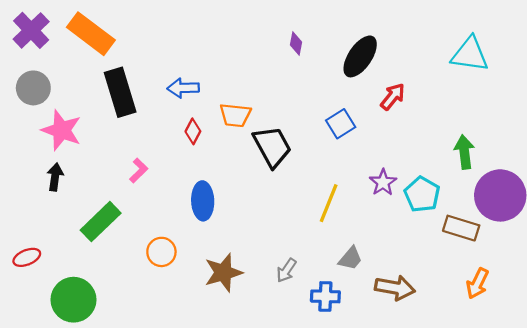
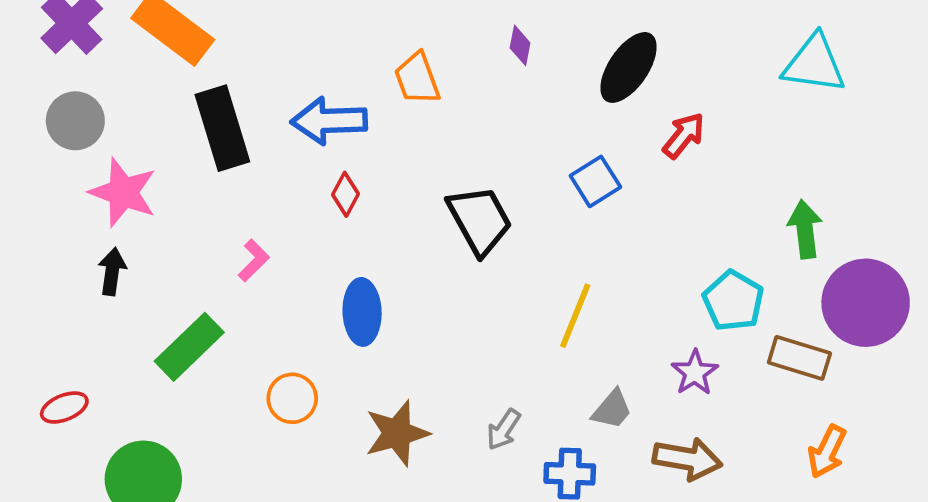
blue arrow: (183, 88) -> (329, 121), size x1.4
orange trapezoid: (235, 115) -> (417, 79), moved, turned 64
purple star: (383, 182) -> (695, 373), moved

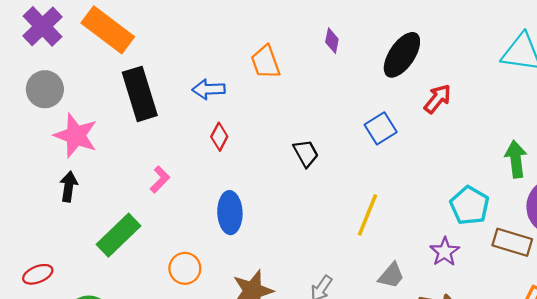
blue arrow: (329, 121) -> (209, 89), size x0.7
black trapezoid: (480, 220) -> (306, 153), size x0.6

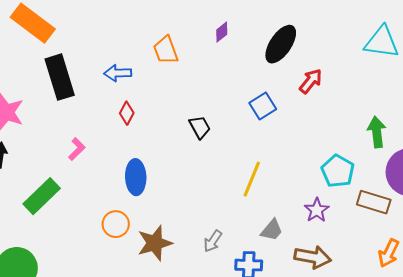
purple diamond: (332, 41) -> (222, 32), turned 40
orange circle: (185, 268) -> (116, 224), moved

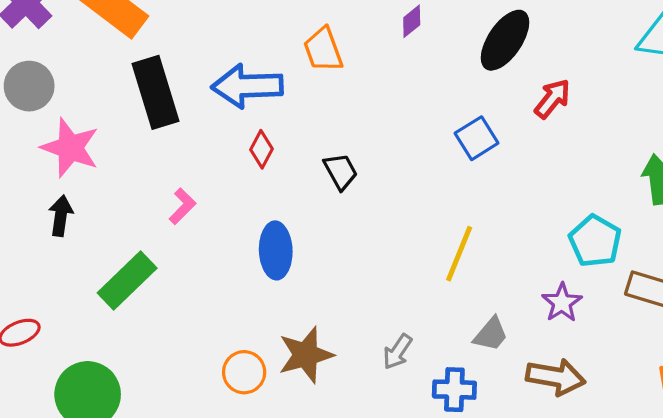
blue arrow: (118, 73) -> (247, 86), size x1.6
black trapezoid: (200, 127) -> (341, 171), moved
orange circle: (116, 224) -> (244, 372), moved

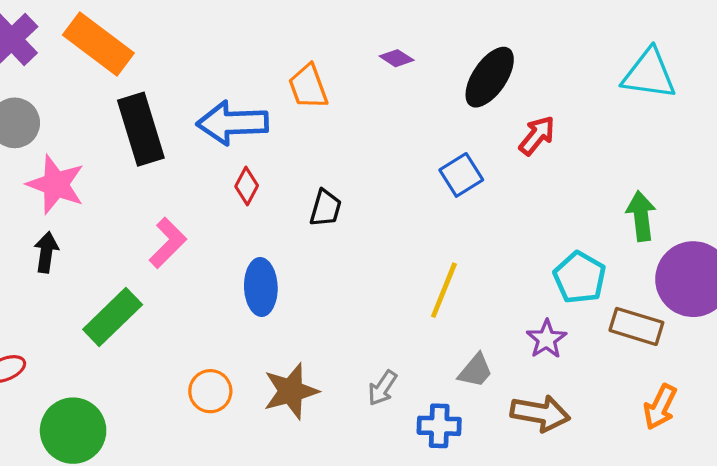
purple diamond: (412, 21) -> (397, 58), turned 72
black trapezoid: (341, 171) -> (326, 208), turned 45
pink L-shape: (182, 206) -> (168, 243), size x1.4
orange circle: (244, 372) -> (210, 391), moved

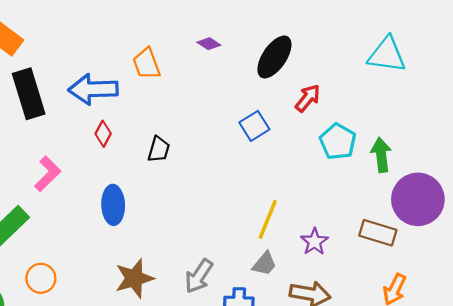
cyan pentagon: (580, 278) -> (338, 142), moved
yellow line: (444, 290) -> (268, 219), moved
gray arrow: (382, 388) -> (199, 276), size x1.4
orange circle: (210, 391) -> (41, 278), moved

